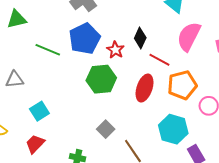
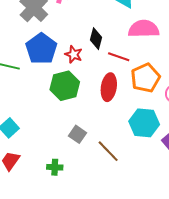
pink semicircle: (189, 36) -> (144, 29), turned 72

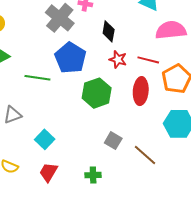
black diamond: (96, 39) -> (109, 31), moved
red star: (74, 54) -> (118, 59), moved

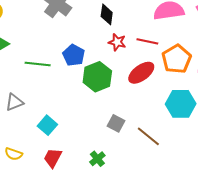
blue pentagon: (70, 58) -> (74, 55), moved, size x0.7
red ellipse: (141, 91) -> (141, 73), turned 52
green cross: (93, 175) -> (97, 159), turned -35

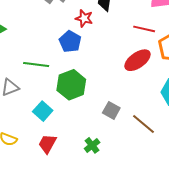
red star: (117, 42) -> (84, 18), moved
green line: (38, 64) -> (36, 65), moved
green hexagon: (97, 77) -> (71, 85), moved

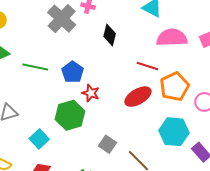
red star: (84, 18) -> (91, 93), moved
green line: (36, 65) -> (35, 67), moved

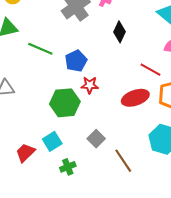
red star: (91, 93) -> (90, 85), turned -30
cyan square: (39, 139) -> (52, 141), moved

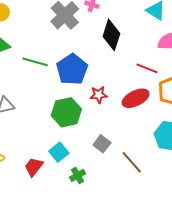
black diamond: (120, 32) -> (111, 35), size x1.4
blue pentagon: (76, 61) -> (72, 69), size x1.4
red star: (90, 85) -> (99, 95), moved

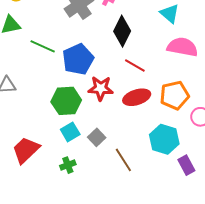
red line: (147, 68) -> (135, 66), moved
red star: (99, 95) -> (101, 88), size x1.4
cyan square: (59, 152) -> (70, 132), moved
red trapezoid: (34, 167) -> (26, 150), size x1.4

